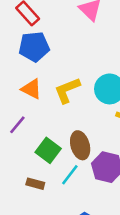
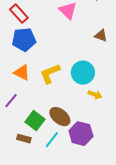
brown ellipse: (80, 145) -> (60, 117), turned -35
brown rectangle: (35, 184) -> (24, 139), moved

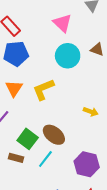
orange triangle: (22, 73) -> (14, 88), turned 36
cyan circle: (83, 73) -> (68, 56), moved
purple hexagon: (81, 134) -> (87, 164), moved

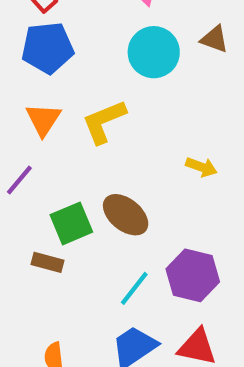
green square: (28, 139) -> (71, 223), turned 30
cyan line: (45, 159) -> (134, 288), moved

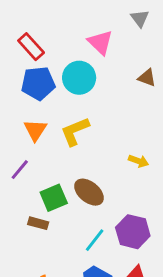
cyan circle: (154, 52) -> (79, 78), moved

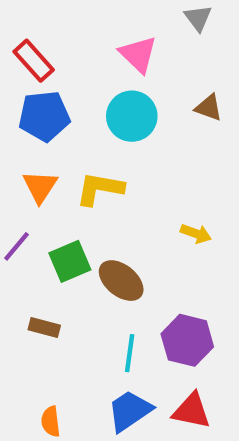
cyan circle: (79, 78) -> (132, 116), moved
yellow L-shape: (75, 131) -> (100, 189), turned 32
green square: (54, 198) -> (70, 261), moved
cyan line: (95, 240) -> (130, 353), turned -30

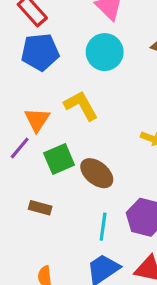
orange triangle: (40, 187) -> (37, 120), moved
yellow L-shape: (100, 189) -> (81, 106), turned 51

